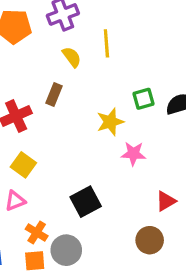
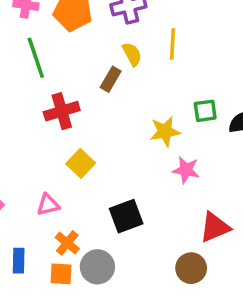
brown rectangle: (54, 94) -> (111, 79), moved
yellow square: (23, 165) -> (81, 163), moved
red triangle: (166, 201) -> (215, 227), size x1.4

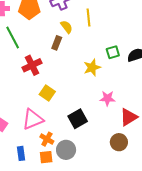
pink star: (186, 170) -> (107, 98), moved
pink triangle: (48, 205) -> (33, 119), size x1.6

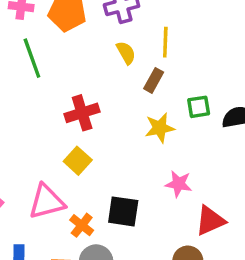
brown rectangle: (57, 43) -> (154, 80), moved
red cross: (32, 65) -> (82, 113), moved
black square: (78, 119) -> (123, 211), turned 30
orange cross: (47, 139) -> (82, 225), moved

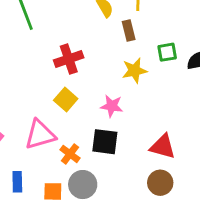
brown rectangle: (154, 80) -> (129, 30), turned -42
pink star: (179, 184) -> (112, 106), moved
red triangle: (210, 221) -> (163, 147), moved, turned 40

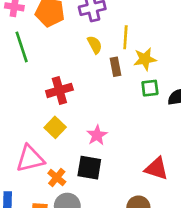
yellow star: (134, 71) -> (145, 59), moved
pink star: (112, 106) -> (97, 135), turned 30
red triangle: (163, 147) -> (156, 169), moved

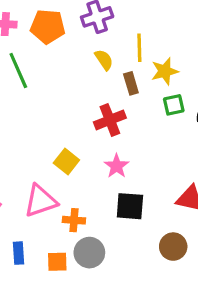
red cross: (59, 90) -> (110, 120), moved
black square: (89, 168) -> (130, 206), moved
orange cross: (57, 178) -> (74, 220), turned -30

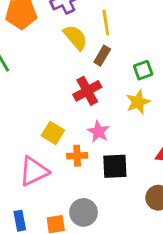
yellow semicircle: (104, 60) -> (75, 37), size x1.4
yellow star: (165, 71) -> (138, 102), moved
brown rectangle: (131, 83) -> (102, 56), turned 54
orange cross: (74, 220) -> (77, 156), moved

